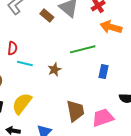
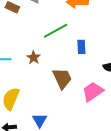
brown trapezoid: (75, 111) -> (62, 78), moved

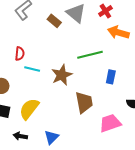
brown star: (34, 58) -> (62, 75), size x1.5

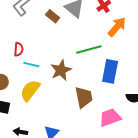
orange arrow: (118, 32) -> (117, 27), turned 115
blue rectangle: (111, 77) -> (110, 71), size x1.6
yellow semicircle: (29, 109) -> (30, 91), moved

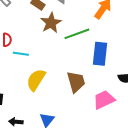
brown star: (61, 70) -> (51, 23), moved
yellow semicircle: (30, 91) -> (36, 80), moved

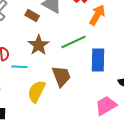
brown star: (51, 23) -> (39, 45), moved
brown trapezoid: (76, 82) -> (61, 76), moved

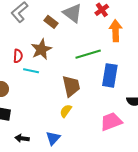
orange arrow: (97, 15) -> (116, 31), turned -40
brown star: (39, 45) -> (41, 49), moved
yellow semicircle: (37, 91) -> (66, 111), moved, size x0.6

